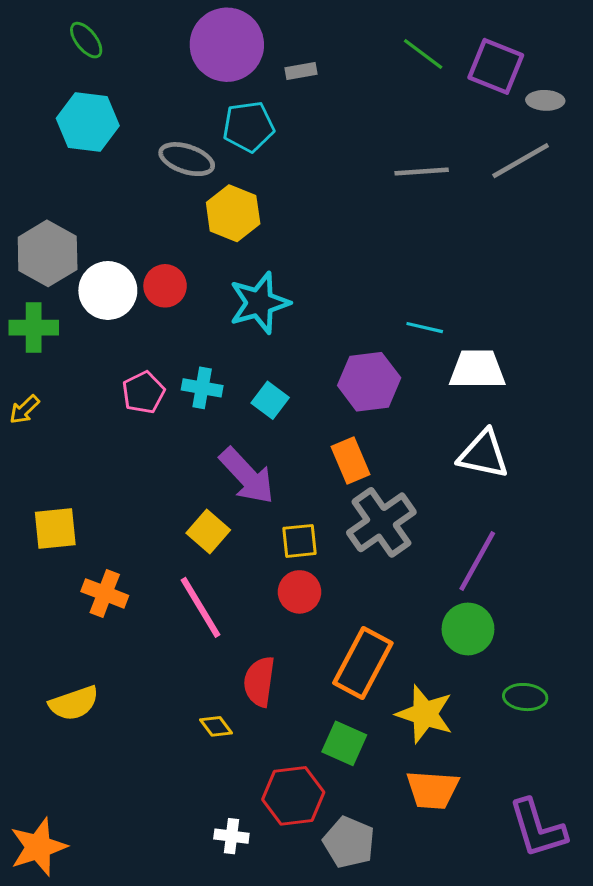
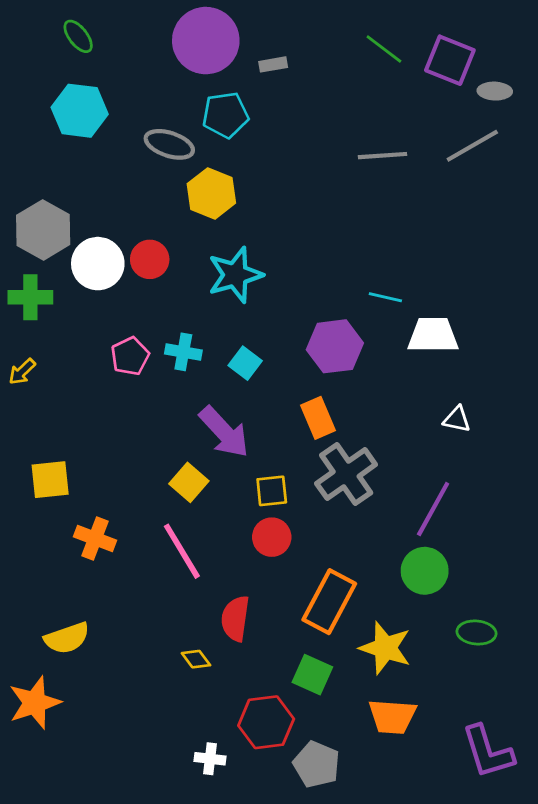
white triangle: (483, 454) -> (457, 419), moved, size x0.6
orange star: (38, 847) -> (35, 703), moved

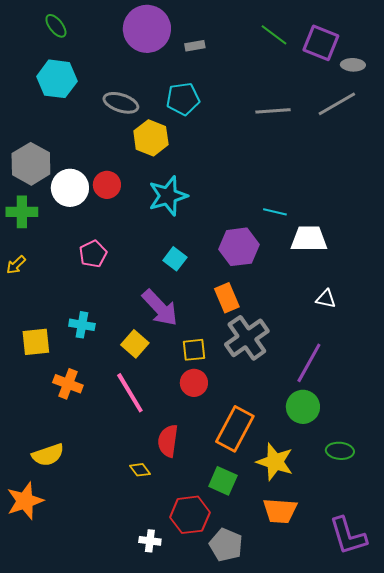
cyan pentagon: (225, 115) -> (183, 99), moved
cyan cross: (183, 352) -> (82, 325), moved

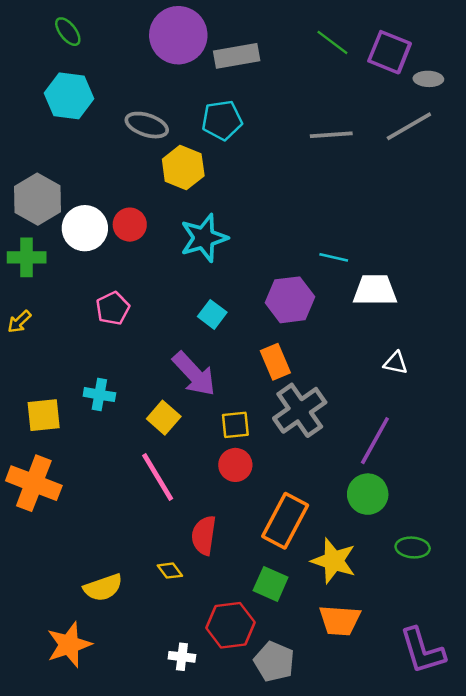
gray rectangle: (195, 46) -> (237, 56), size x1.8
orange cross: (68, 384) -> (34, 483), moved, size x1.5
yellow semicircle: (48, 455) -> (103, 588), moved
orange star: (25, 501) -> (69, 645), moved

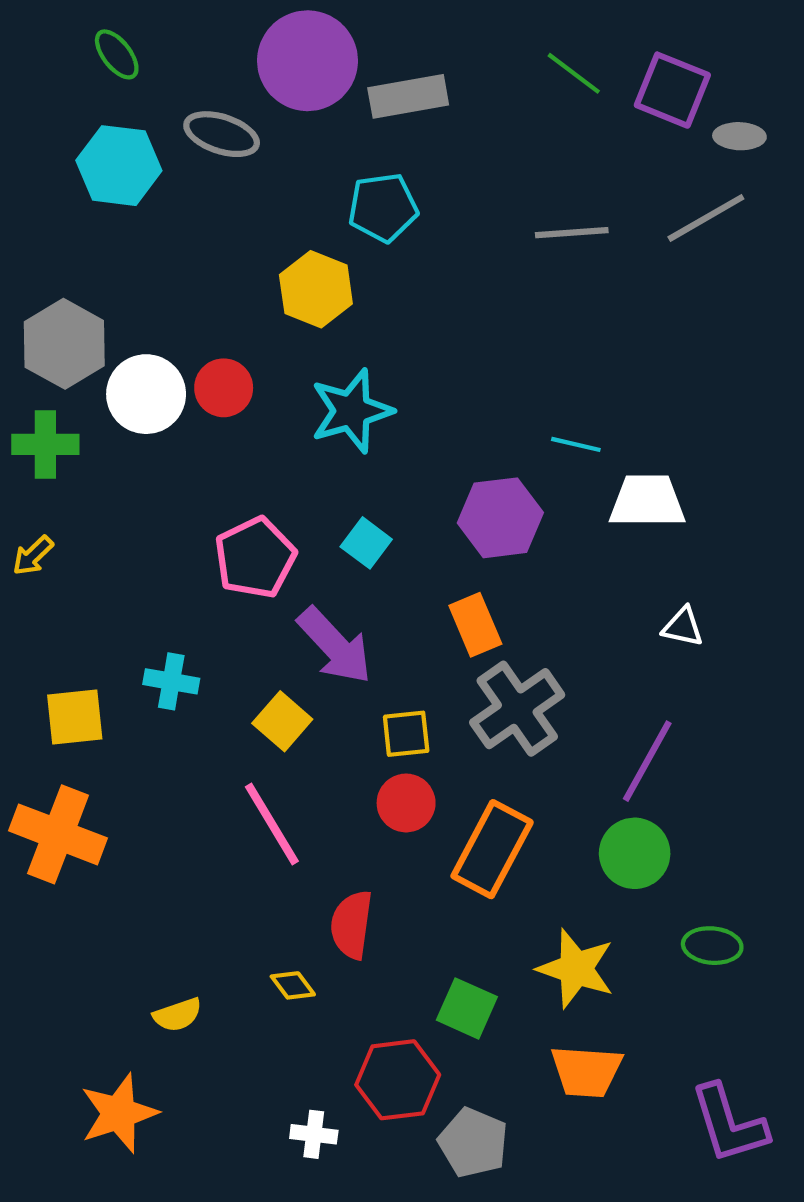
gray ellipse: (147, 125) -> (222, 134), moved
pink pentagon: (113, 308) -> (255, 558), moved, size x1.4
orange rectangle: (285, 521) -> (492, 849), moved
yellow semicircle: (103, 588) -> (178, 1015), size x0.7

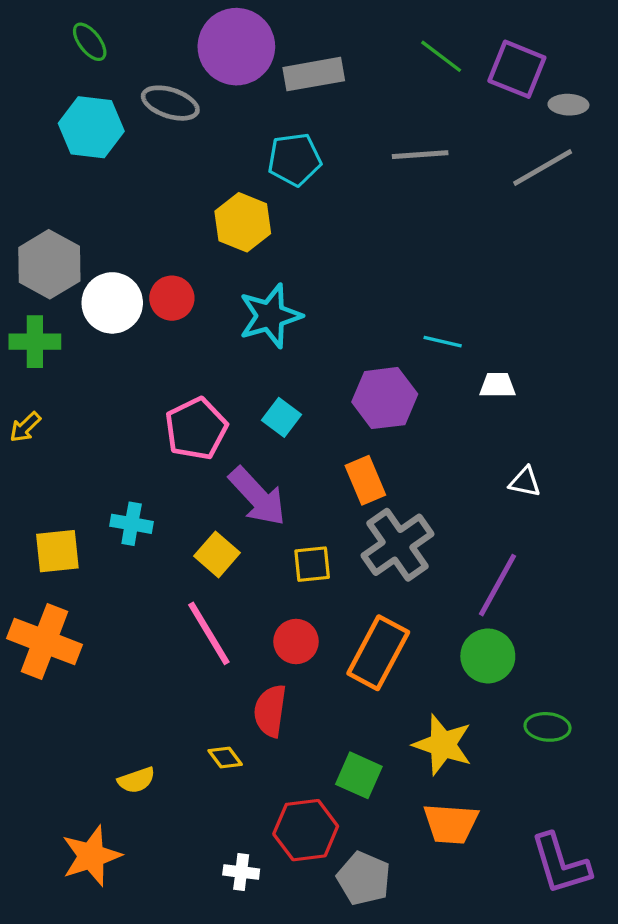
gray line: (572, 233) -> (420, 155), moved
white trapezoid: (647, 501) -> (498, 385), size x0.6
red circle: (406, 803) -> (296, 641), moved

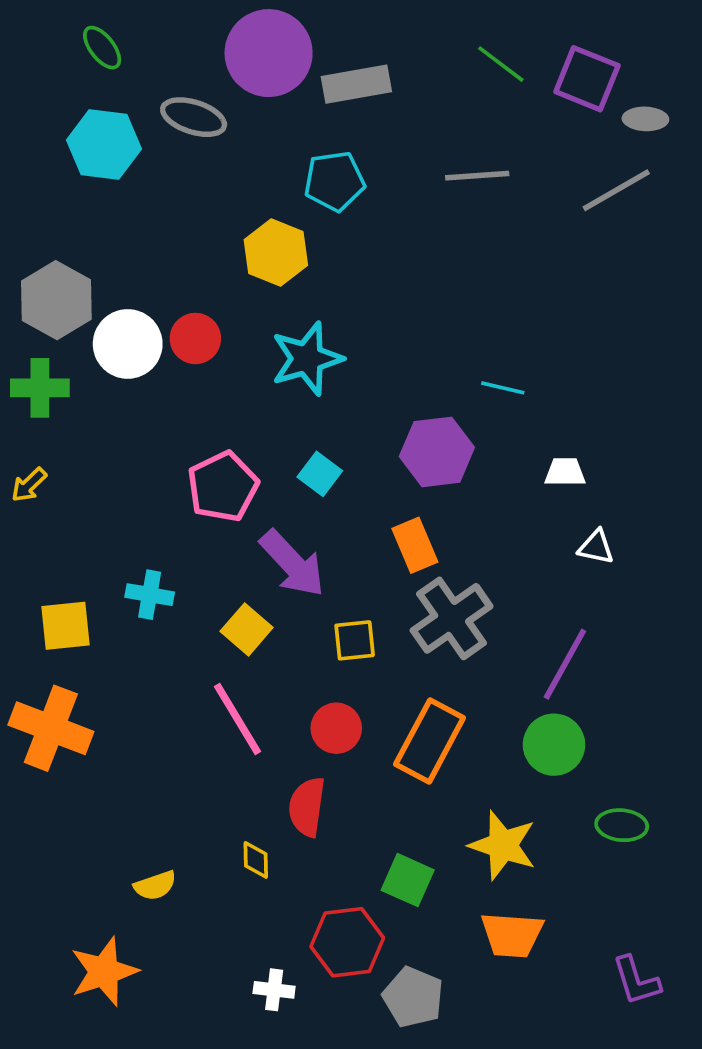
white trapezoid: (498, 385) -> (565, 472), moved
yellow diamond: (225, 758) -> (256, 860), turned 36
purple L-shape: (560, 864) -> (636, 981), size x0.7

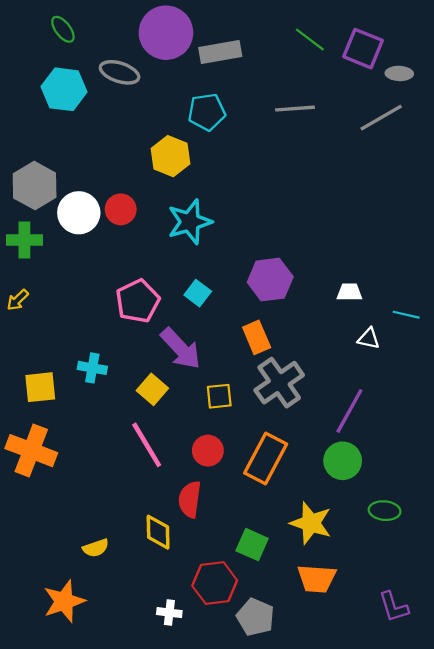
cyan line: (503, 388) -> (406, 315), moved
yellow diamond: (256, 860) -> (158, 532), size x1.5

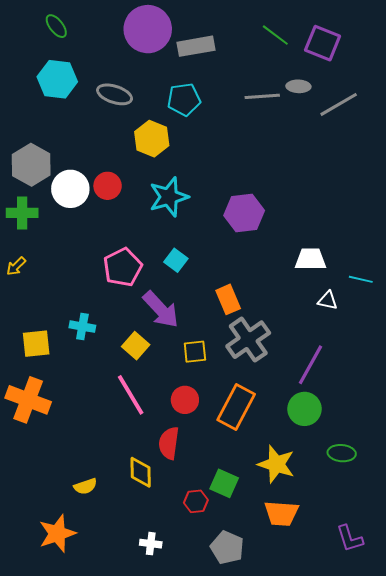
gray ellipse: (120, 72) -> (115, 94), moved
gray ellipse: (399, 73) -> (298, 86), moved
purple hexagon: (270, 280) -> (244, 213), moved
white trapezoid: (349, 292) -> (311, 259), size x1.4
red hexagon: (215, 583) -> (196, 501), moved, size x0.6

